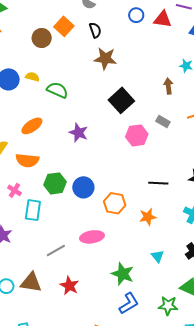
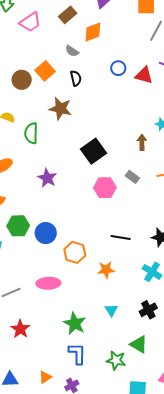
brown star: (105, 59) -> (60, 109), moved
green semicircle: (57, 90) -> (31, 133), turned -120
blue L-shape: (129, 303) -> (77, 354), turned -65

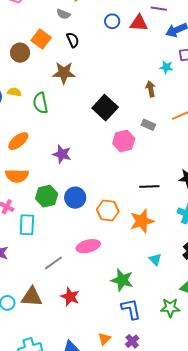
purple star: (47, 178) -> (62, 154), moved
orange star: (106, 270) -> (142, 221), size x1.4

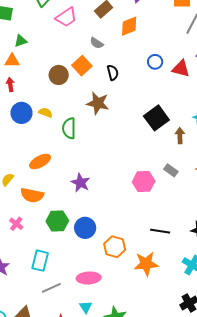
gray semicircle: (63, 14) -> (97, 43), moved
black square: (105, 108) -> (156, 118), moved
cyan rectangle: (27, 225) -> (40, 261), moved
cyan triangle: (155, 259) -> (86, 307), moved

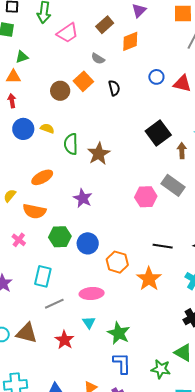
brown star: (98, 103) -> (99, 154), moved, turned 30
gray rectangle: (171, 170) -> (173, 185), size x1.6
orange star: (146, 264) -> (149, 279), turned -30

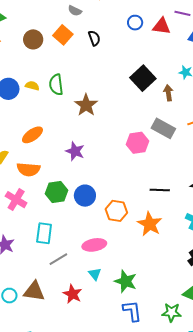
brown circle: (60, 91) -> (33, 39), moved
green semicircle: (71, 144) -> (56, 85), moved
pink cross: (19, 240) -> (16, 200), size x1.5

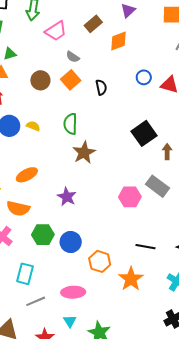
gray semicircle: (75, 11) -> (73, 57), moved
green semicircle: (56, 85) -> (70, 124), moved

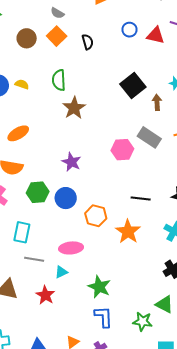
purple star: (67, 197) -> (71, 162), moved
gray line: (36, 301) -> (34, 259), turned 36
cyan triangle: (70, 321) -> (61, 272), moved, turned 40

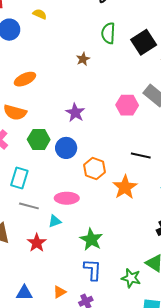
green semicircle: (59, 80) -> (108, 33), moved
yellow semicircle: (22, 84) -> (40, 14), moved
brown star: (74, 108) -> (83, 59), size x0.6

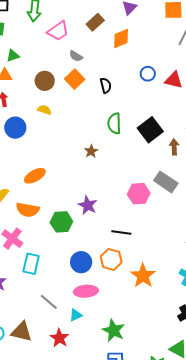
green hexagon: (39, 140) -> (61, 222), moved
blue circle: (66, 148) -> (81, 262), moved
black line: (141, 155) -> (121, 233), moved
cyan rectangle: (19, 178) -> (31, 264), moved
gray line: (29, 206) -> (49, 302), turned 30

